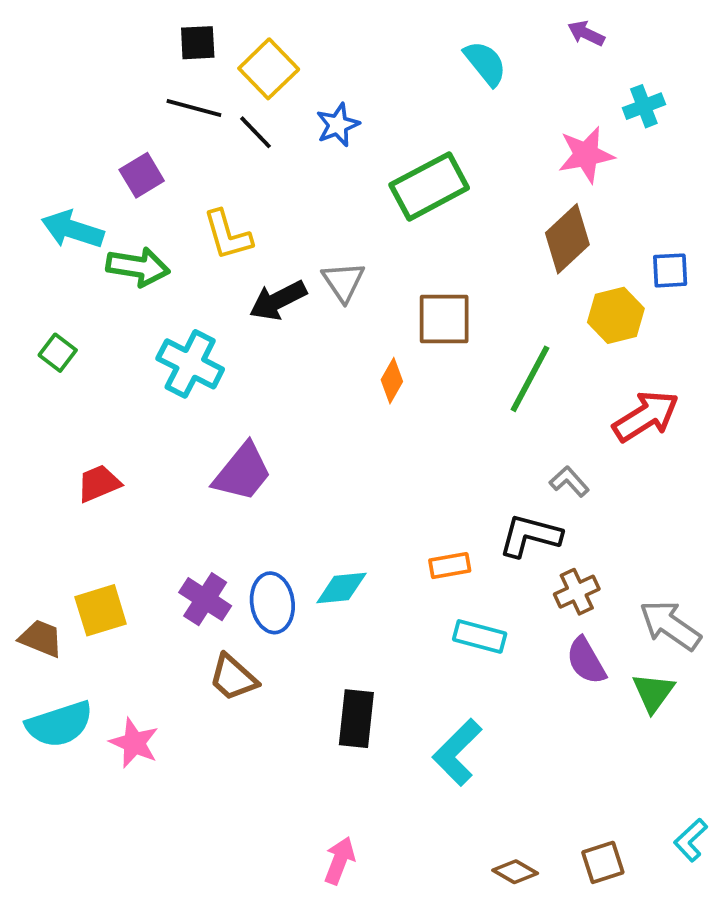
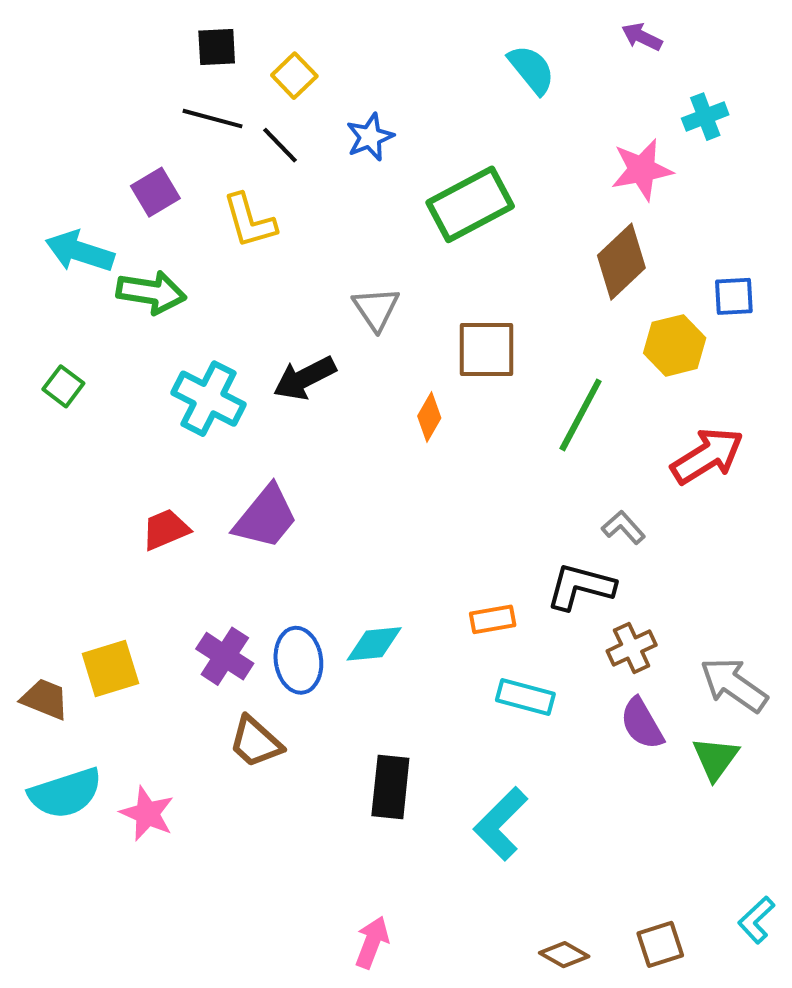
yellow square: (269, 69) -> (294, 76), size x0.7
yellow L-shape: (228, 235) -> (249, 221), moved
black arrow: (278, 300) -> (305, 378), moved
red trapezoid: (99, 483) -> (166, 529), moved

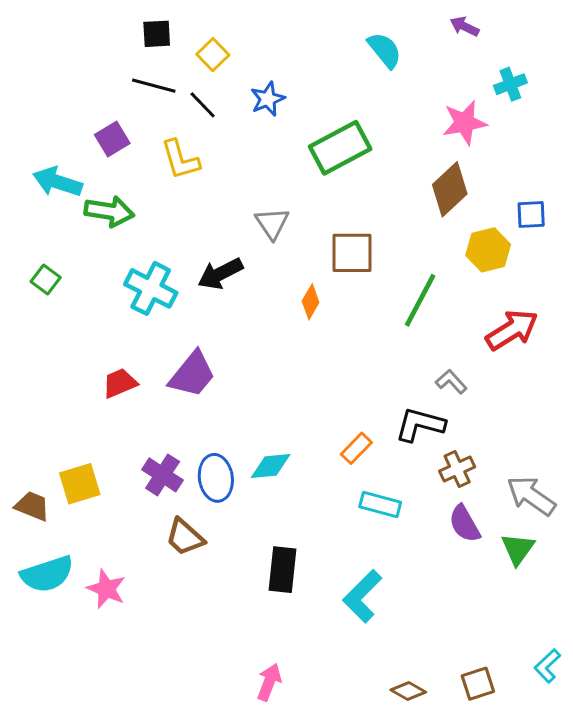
orange rectangle: (493, 619) -> (356, 448), turned -36

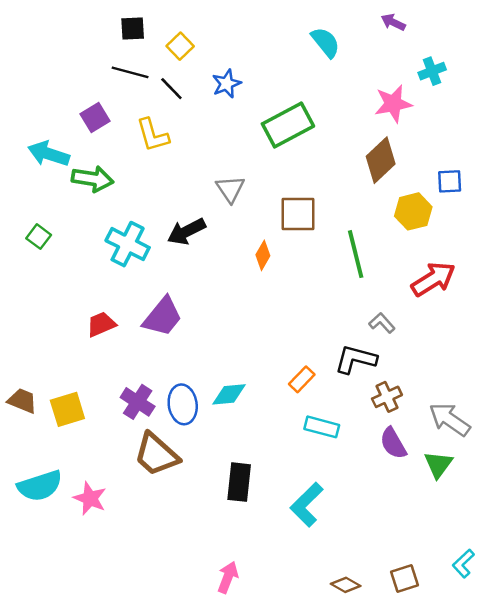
green line: (420, 300) -> (356, 254), turned -42
brown trapezoid: (32, 506) -> (22, 401), moved
brown trapezoid: (185, 537) -> (156, 455), size x1.4

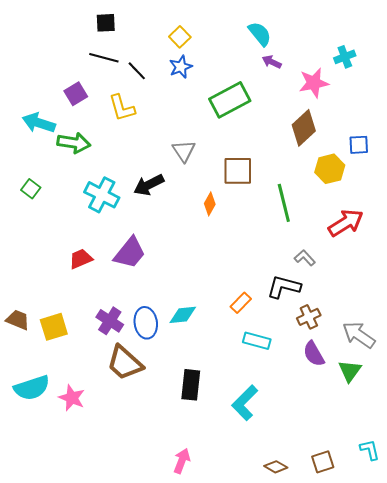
purple arrow: (393, 22) -> (272, 62), moved
yellow square: (180, 46) -> (180, 37), moved
cyan L-shape: (463, 564) -> (370, 450), turned 120

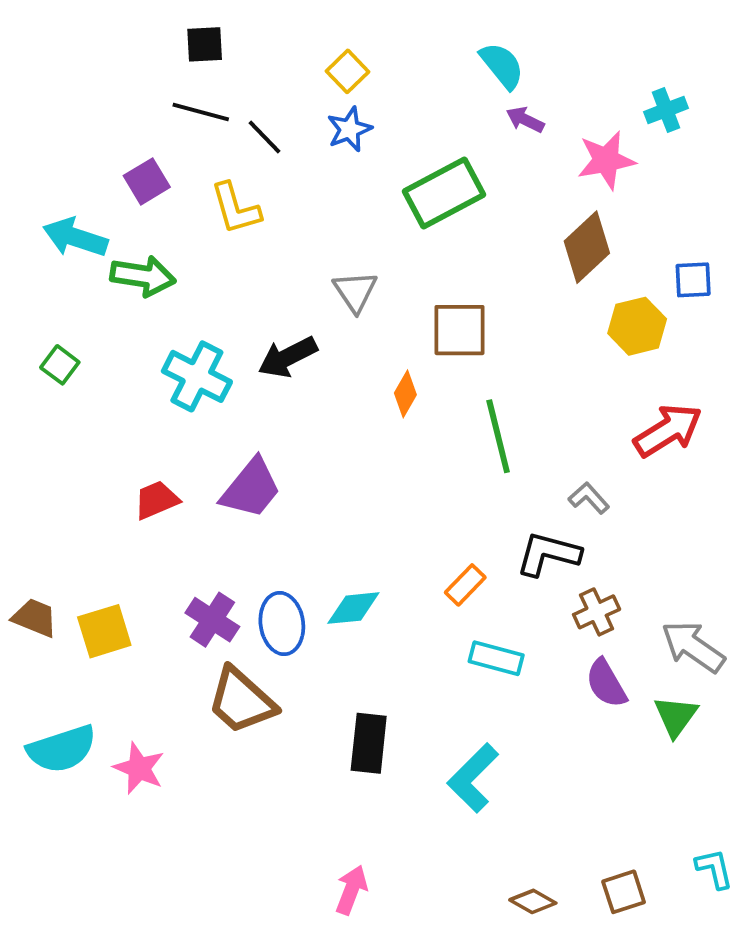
green line: (284, 203) -> (498, 436), moved

